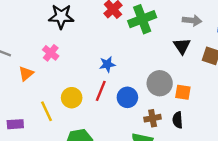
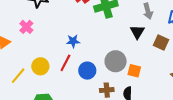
gray arrow: (192, 20) -> (148, 11), turned 63
yellow line: (46, 111) -> (18, 76), turned 60

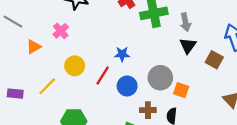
gray arrow: (148, 11) -> (185, 22), moved
blue star: (73, 41) -> (122, 54), moved
yellow circle: (40, 66) -> (75, 66), moved

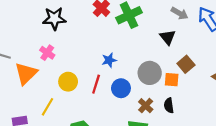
gray arrow: (185, 22) -> (180, 13), moved, turned -35
orange triangle: (34, 47) -> (26, 74), size x1.6
brown square: (214, 60) -> (186, 64), moved, turned 35
brown cross: (148, 110) -> (146, 106), turned -32

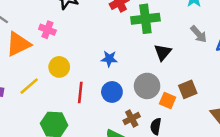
black triangle: (168, 37) -> (163, 52), moved
pink cross: (47, 53) -> (47, 30), turned -32
red line: (96, 84) -> (80, 93), moved, turned -30

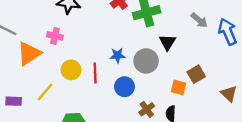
gray circle: (147, 86) -> (146, 61), moved
red line: (80, 93) -> (95, 73), moved

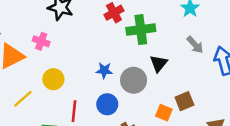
red line: (95, 73) -> (74, 111), moved

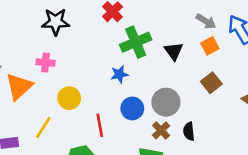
green cross: (141, 30) -> (136, 42), moved
gray circle: (134, 80) -> (166, 102), moved
orange square: (164, 113) -> (210, 46), moved, turned -35

